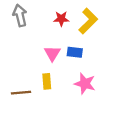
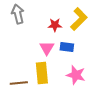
red star: (61, 19) -> (55, 25), moved
yellow rectangle: (47, 81) -> (42, 73), size x1.5

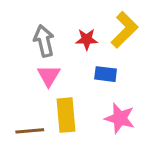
gray arrow: (18, 14) -> (44, 41), moved
pink triangle: (47, 48) -> (49, 76), moved

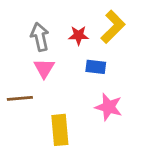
yellow rectangle: (66, 115) -> (60, 130), moved
brown line: (30, 131) -> (20, 98), moved

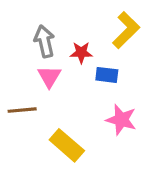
red star: (79, 35) -> (81, 53), moved
yellow rectangle: (60, 130) -> (67, 145), turned -44

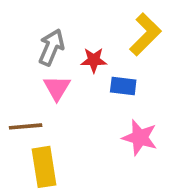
gray arrow: (44, 41) -> (51, 47), turned 36
yellow rectangle: (67, 145) -> (44, 167), moved, turned 40

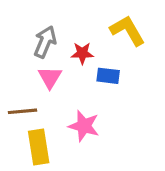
yellow L-shape: (145, 34) -> (128, 31), turned -75
pink star: (140, 138) -> (84, 126), moved

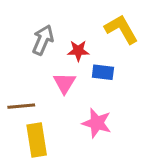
pink triangle: (50, 77) -> (64, 83), moved
pink star: (84, 126) -> (97, 123), moved

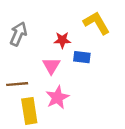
gray arrow: (43, 40) -> (18, 34), moved
pink star: (97, 123) -> (57, 97), moved, turned 30

